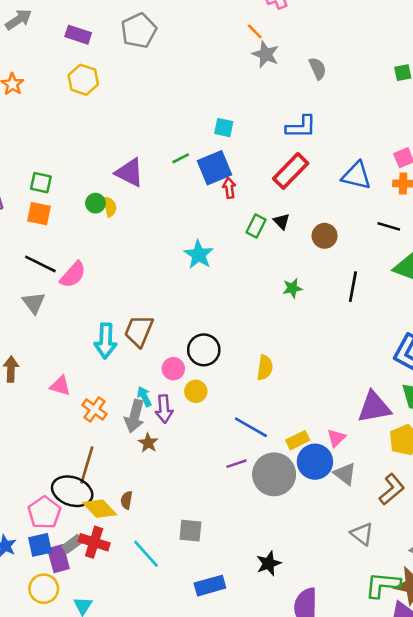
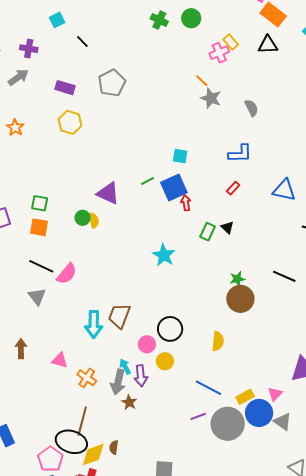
red rectangle: (291, 171) -> (233, 188), size x0.5
brown circle: (325, 236) -> (240, 299), moved, size x1.4
black line: (353, 287) -> (284, 276), turned -75
yellow diamond: (100, 509) -> (93, 455), turned -64

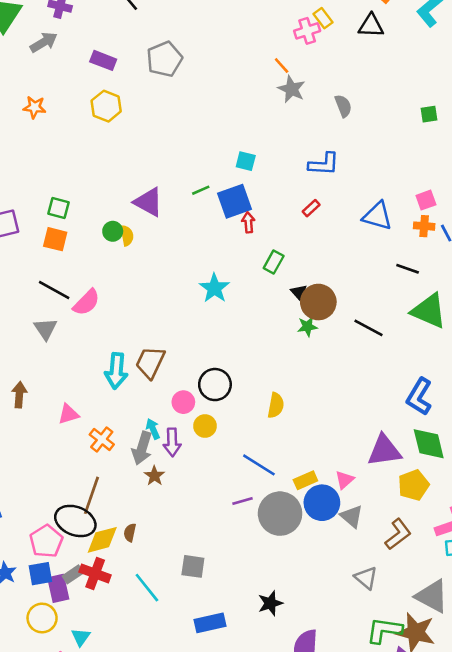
orange star: (15, 128) -> (35, 107), turned -30
black triangle: (227, 227) -> (299, 292), moved
brown circle: (240, 299) -> (318, 302), moved
pink triangle: (60, 360) -> (68, 414), turned -36

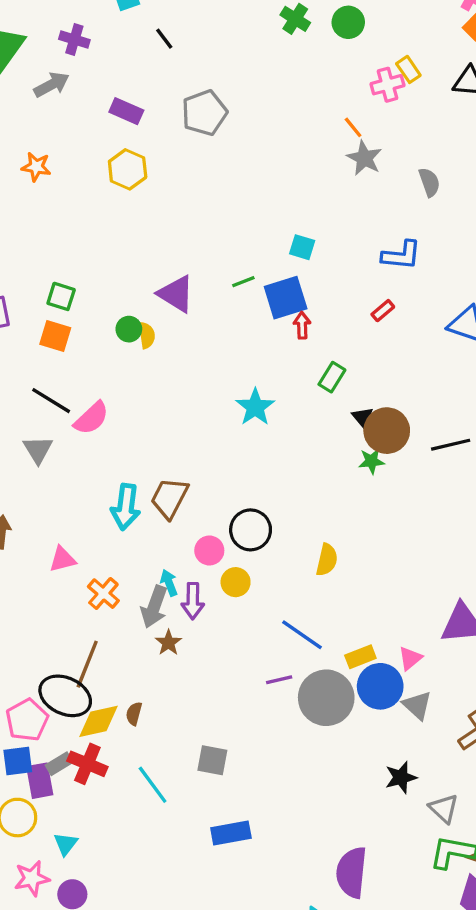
black line: (369, 328) -> (451, 445), moved, turned -44
gray triangle: (366, 578) -> (444, 808), moved
black star: (270, 603) -> (401, 777), moved

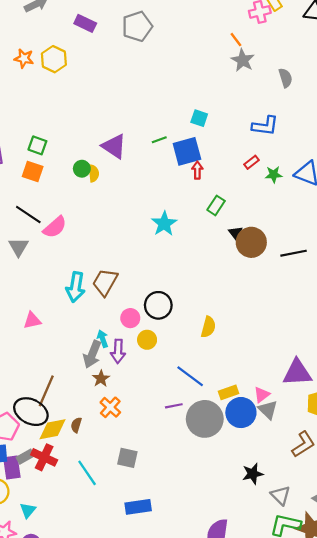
yellow hexagon: (128, 169) -> (54, 59), moved
green star: (371, 461) -> (274, 175), moved
orange cross: (103, 594) -> (110, 407), moved
gray triangle: (417, 705) -> (268, 410), moved

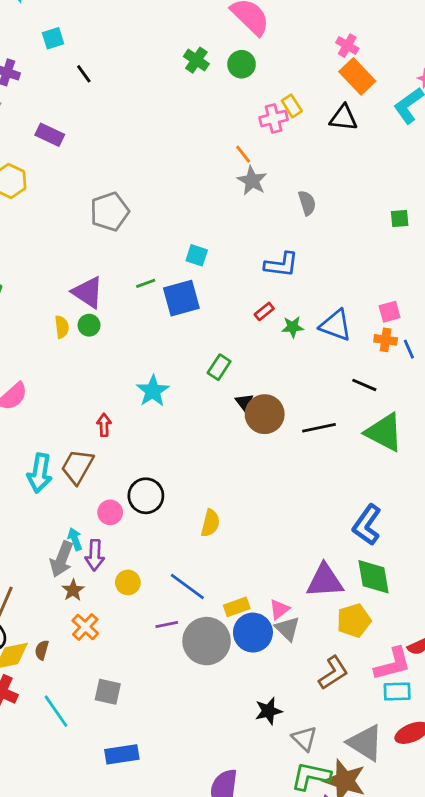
gray pentagon: (137, 26) -> (110, 212), moved
green circle: (82, 169) -> (89, 325), moved
red arrow: (197, 170) -> (104, 425), moved
yellow circle: (147, 340) -> (128, 582), moved

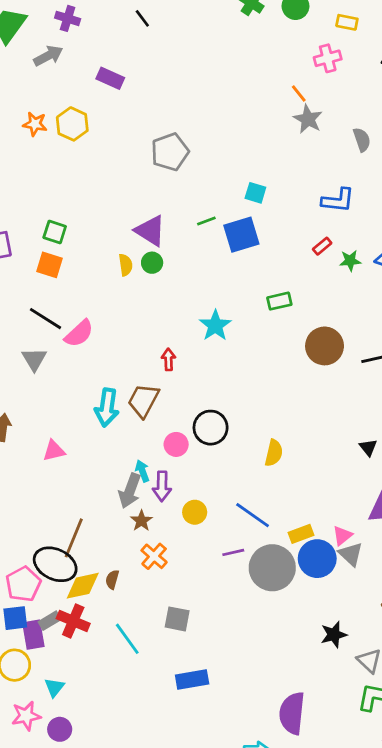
yellow rectangle: (292, 106) -> (347, 22), moved, turned -45
green rectangle: (219, 367) -> (279, 301), turned 45
black triangle: (244, 402) -> (368, 447), moved

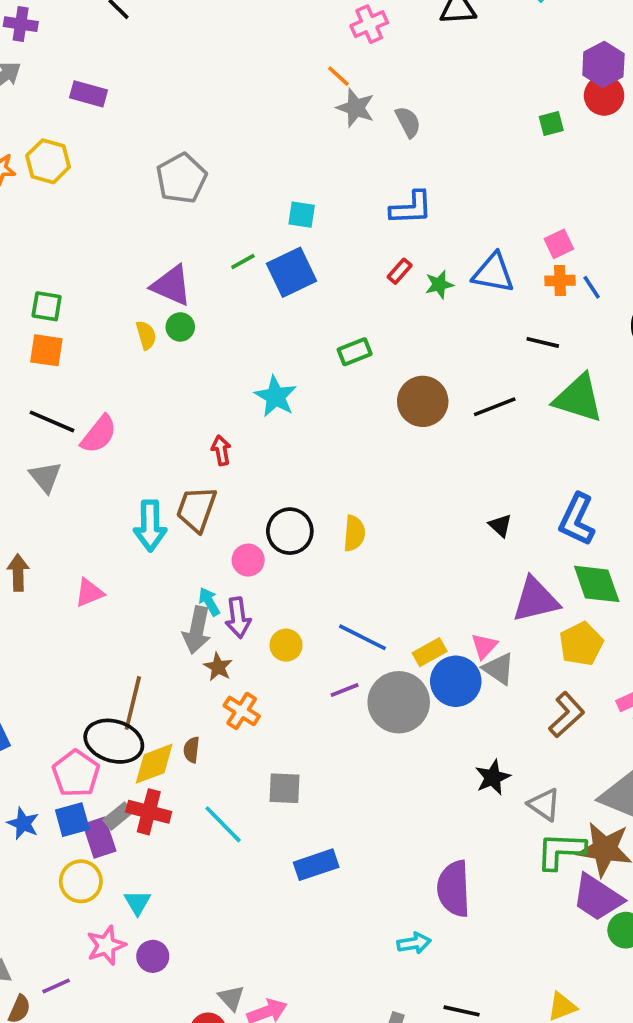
gray semicircle: (362, 140) -> (408, 122), moved
yellow semicircle: (274, 453) -> (354, 533), moved

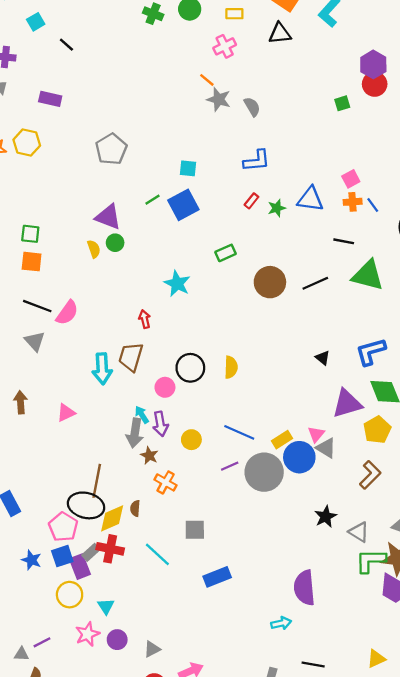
blue L-shape: (577, 519) -> (371, 352), turned 52
purple line: (56, 986) -> (42, 642), moved
gray triangle: (231, 998) -> (152, 649), moved, turned 48

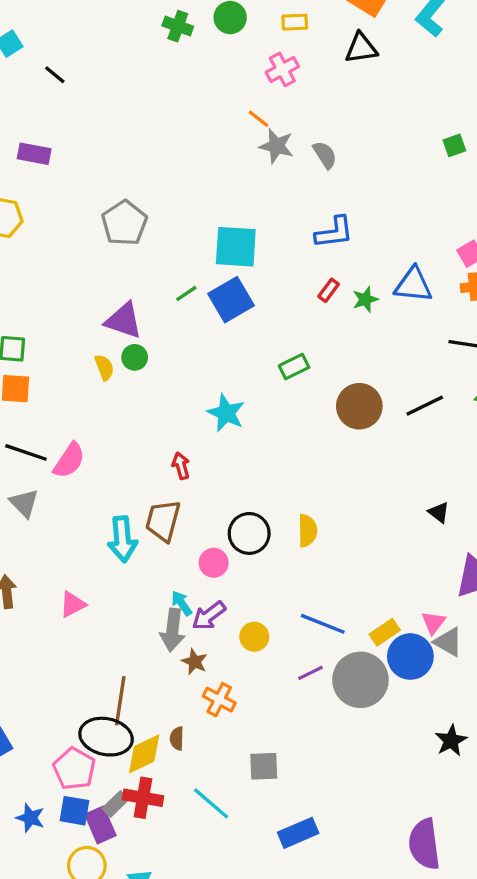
cyan square: (188, 168) -> (236, 247), size x1.8
purple arrow: (160, 424) -> (209, 616), turned 65
blue square: (62, 556) -> (74, 811), turned 30

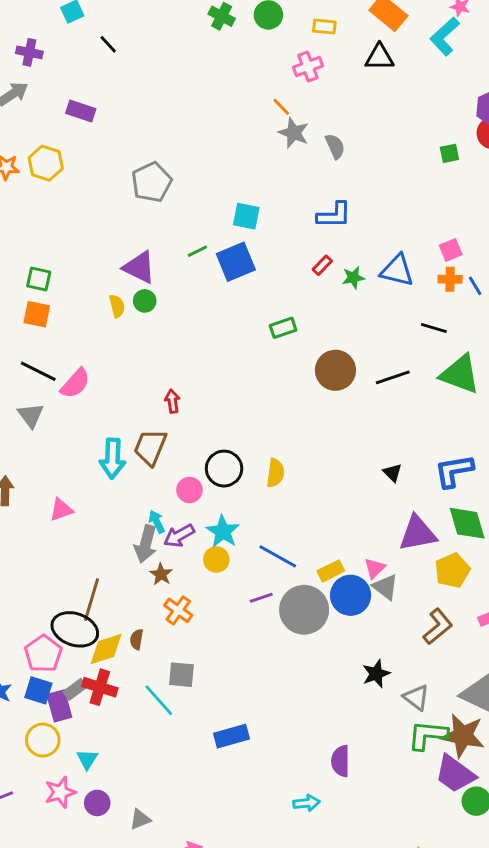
cyan square: (236, 247) -> (246, 216), size x0.7
cyan star: (226, 413) -> (223, 532), moved
gray square: (264, 766) -> (181, 675), moved
purple semicircle: (424, 844) -> (341, 761), size x0.7

